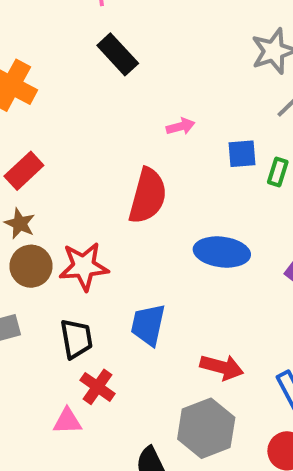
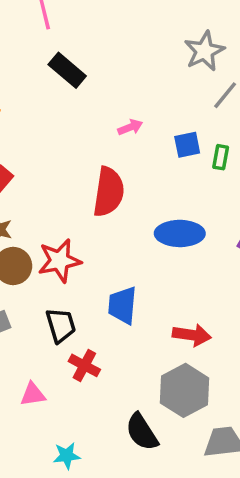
pink triangle: (67, 421) -> (33, 394), moved

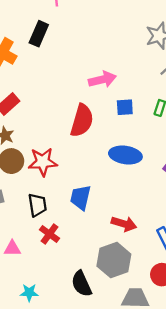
black rectangle: (67, 70) -> (39, 34), moved, turned 65
pink arrow: (130, 127) -> (102, 80), size x1.6
blue square: (187, 145) -> (125, 107), moved

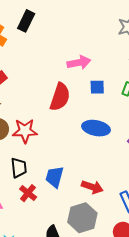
blue trapezoid: (80, 198) -> (55, 177), moved

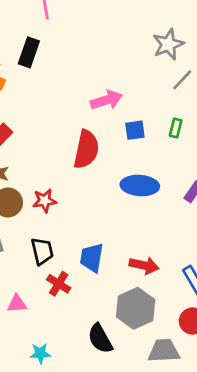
red star: (25, 131) -> (45, 201), size x0.7

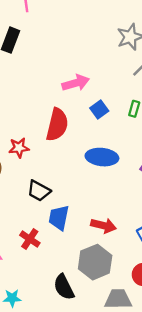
blue square: (135, 130) -> (99, 110), turned -30
red star: (45, 201) -> (19, 148), moved
black trapezoid: (42, 251) -> (39, 191), moved, turned 130

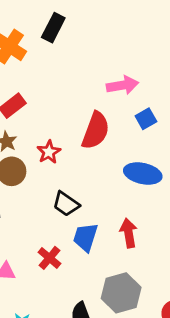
red star: (19, 148) -> (49, 152), turned -30
red arrow: (103, 226) -> (129, 233), moved, turned -120

